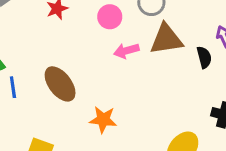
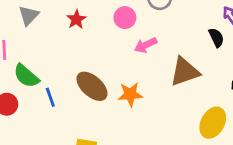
brown triangle: (166, 39) -> (185, 72), moved
orange star: (103, 120) -> (130, 94), moved

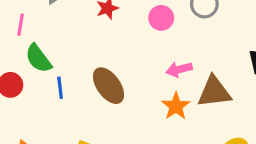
pink arrow: (146, 45) -> (179, 69), moved
orange star: (130, 94) -> (176, 106), moved, turned 30

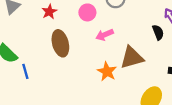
pink arrow: (179, 69) -> (105, 35), moved
brown ellipse: (108, 86) -> (60, 43), moved, turned 30

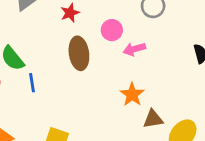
pink circle: (87, 12) -> (112, 30), moved
brown triangle: (132, 58) -> (153, 119), moved, size x0.7

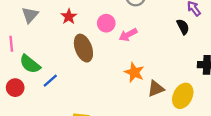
blue line: (32, 83) -> (50, 81), turned 70

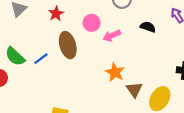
black semicircle: (183, 27) -> (148, 27), moved, turned -48
blue line: (50, 81) -> (41, 59), moved
brown triangle: (156, 89) -> (134, 90), turned -48

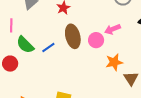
pink circle: (92, 23) -> (96, 40), moved
orange star: (115, 72) -> (114, 62), turned 30

